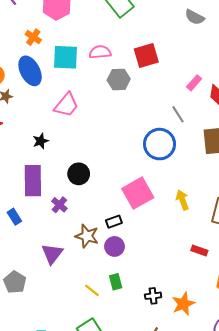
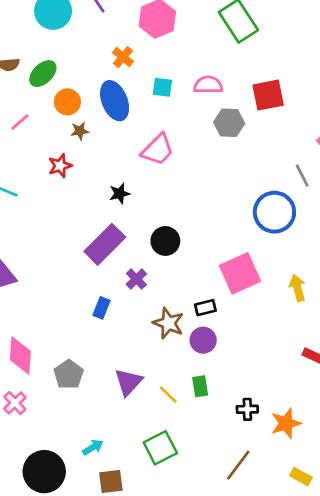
cyan square: (65, 57) -> (162, 87), size x0.6
purple rectangle: (33, 181) -> (105, 244), turned 40
blue rectangle: (14, 217) -> (101, 308), moved, turned 49
purple triangle: (52, 254) -> (128, 382), moved

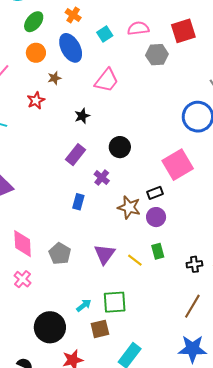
green ellipse: (43, 74) -> (34, 22), moved
cyan square: (162, 87) -> (105, 34), turned -35
brown star: (80, 131) -> (54, 78), moved
purple rectangle: (105, 244) -> (75, 155), size x0.7
green square: (160, 448) -> (115, 302), moved, turned 30

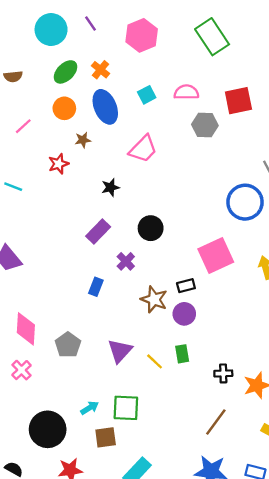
orange cross: (73, 15) -> (101, 70), moved

